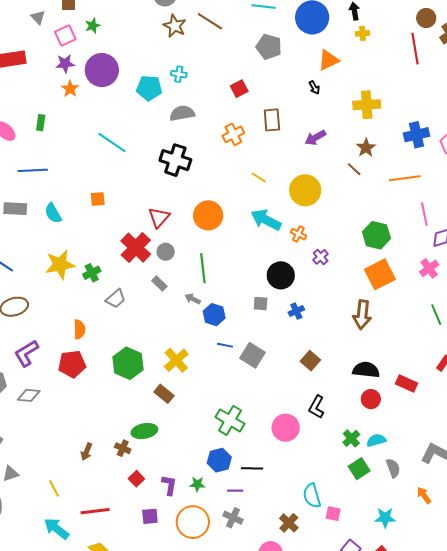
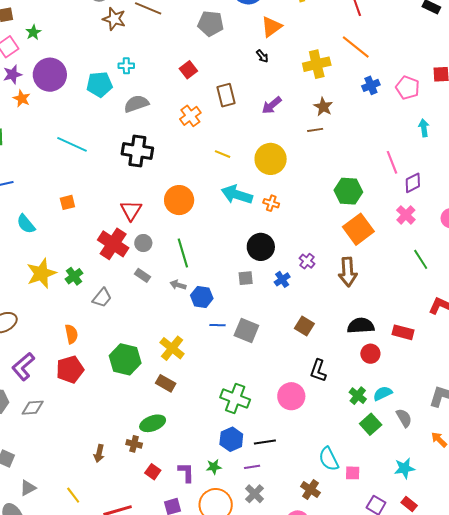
blue cross: (417, 135) -> (371, 85), size x0.7
brown line: (354, 169) -> (315, 130), turned -42
orange line: (405, 178) -> (356, 47), moved, turned 56
purple cross: (321, 257) -> (307, 261), moved
gray cross: (233, 518) -> (255, 494), turned 30

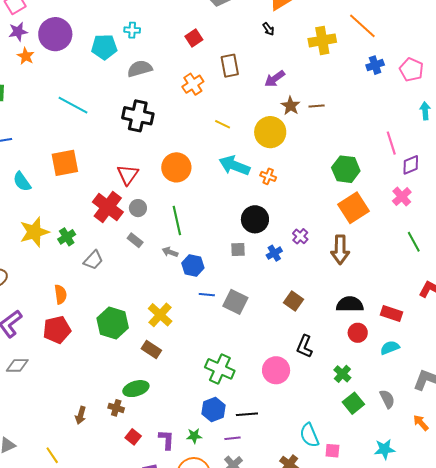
brown star: (323, 107) -> (291, 106), moved
orange square: (67, 202) -> (65, 163), size x1.8
cyan semicircle: (383, 393) -> (390, 348), moved

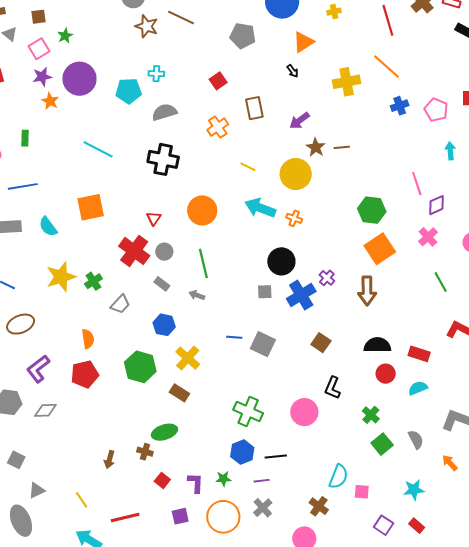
red triangle: (128, 175) -> (154, 218), size x0.7
blue cross: (274, 253) -> (301, 295), size x1.8
blue hexagon: (193, 266) -> (164, 325), moved
cyan semicircle: (309, 435) -> (339, 477), turned -135

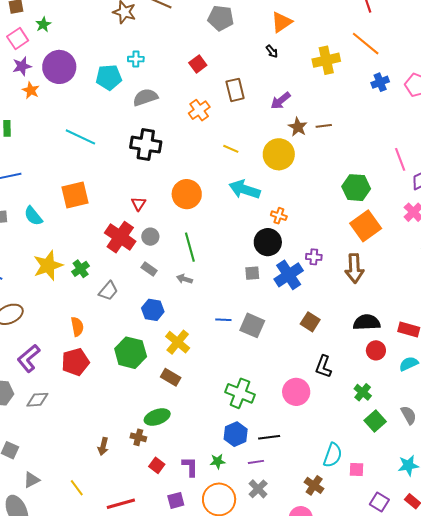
orange cross: (294, 218) -> (279, 216), moved
purple cross: (327, 278) -> (314, 257), turned -35

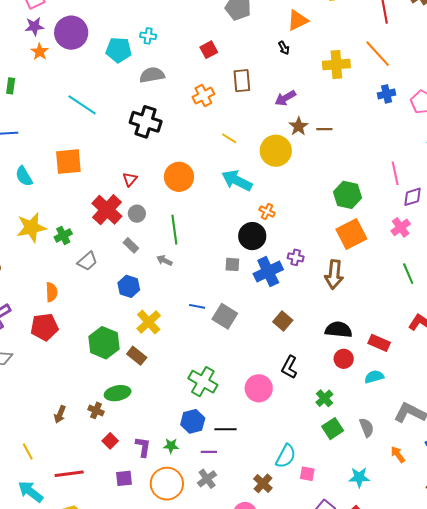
green hexagon: (131, 353) -> (104, 343), moved

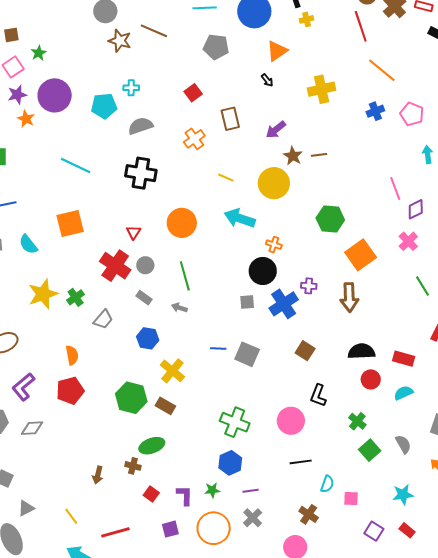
orange line: (378, 54) -> (382, 70), moved
green hexagon: (348, 195) -> (330, 219), moved
black line: (225, 429) -> (301, 462), moved
cyan semicircle: (286, 456) -> (327, 484), size x0.7

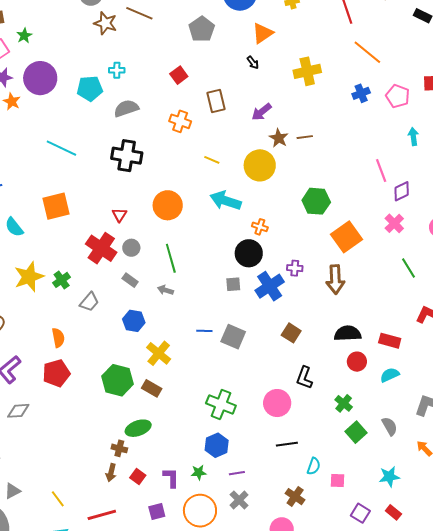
gray pentagon: (216, 47) -> (202, 29), turned 30
orange cross: (194, 139) -> (180, 121), turned -35
brown arrow: (98, 475) -> (111, 473), moved

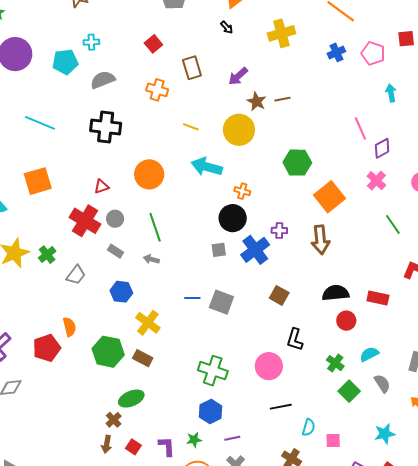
red triangle: (119, 215) -> (102, 187), turned 42
orange semicircle: (58, 338) -> (69, 327), moved
cyan semicircle: (390, 375) -> (369, 354), moved
brown cross: (119, 448) -> (114, 420), turned 35

